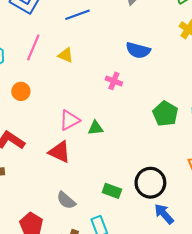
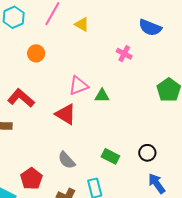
black circle: (150, 183) -> (147, 153), size x0.6

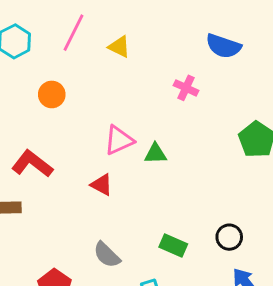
red triangle: (66, 114) -> (102, 185), size x0.7

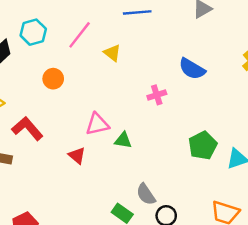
pink cross: (186, 88) -> (157, 95), turned 36
gray semicircle: (107, 255) -> (146, 194), moved

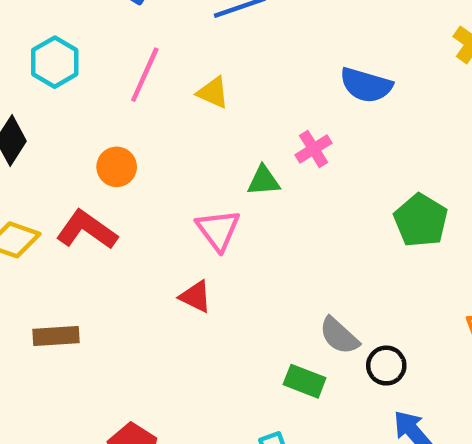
cyan hexagon: (33, 32) -> (55, 62), moved
pink triangle: (97, 124) -> (218, 230), turned -40
red L-shape: (27, 129) -> (87, 230), moved
green triangle: (123, 140) -> (264, 181), moved

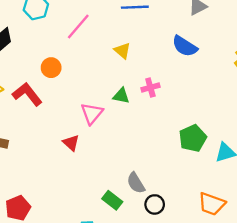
blue semicircle: (366, 85) -> (185, 46), moved
yellow triangle: (213, 92) -> (122, 51), moved

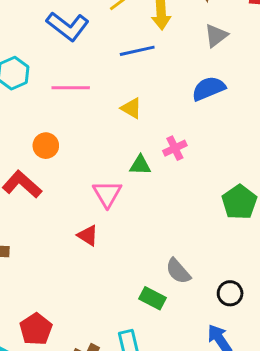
pink line: (78, 26) -> (71, 88), turned 60
blue semicircle: (185, 46) -> (209, 89), turned 135
black circle: (155, 204) -> (230, 293), moved

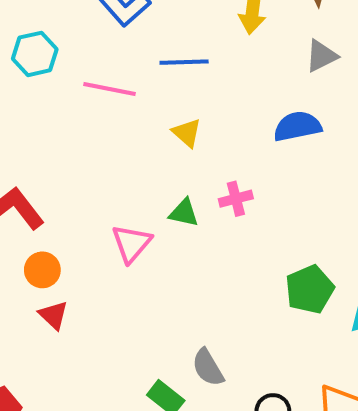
blue line: (137, 51) -> (184, 62), moved
orange circle: (46, 146) -> (42, 270), moved
red triangle: (88, 235) -> (53, 315), moved

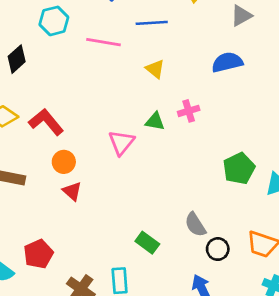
gray semicircle: (208, 368) -> (195, 225), moved

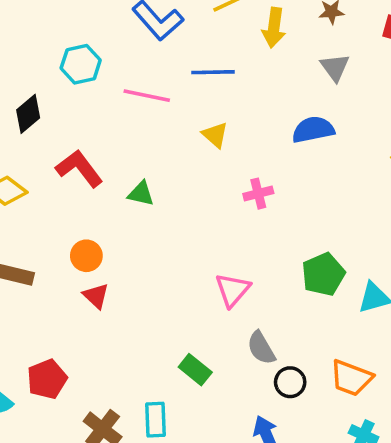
gray triangle: (241, 16) -> (335, 67), turned -40
green triangle: (155, 121) -> (141, 194), moved
red L-shape: (46, 122) -> (79, 168), moved
pink triangle: (121, 142) -> (233, 290), moved

